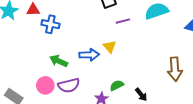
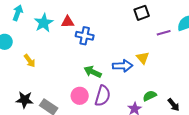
purple line: (123, 21) -> (164, 33), moved
purple semicircle: (69, 85) -> (103, 96), turned -60

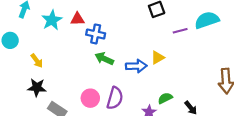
yellow triangle: (143, 58) -> (158, 58), turned 40
green arrow: (93, 72) -> (104, 59), moved
black star: (25, 100) -> (37, 87), moved

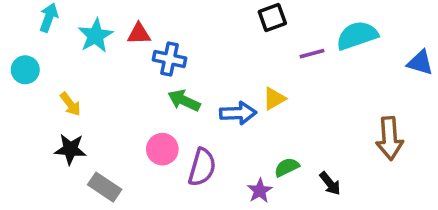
pink circle: (90, 98) -> (162, 149), moved

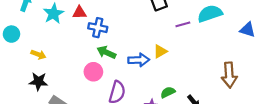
yellow arrow: (70, 104) -> (38, 55), turned -32
pink circle: (162, 149) -> (93, 72), moved

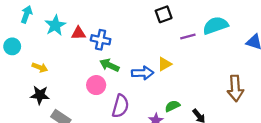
red triangle: (79, 12) -> (78, 33), moved

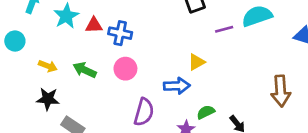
green arrow: (109, 65) -> (85, 70), moved
blue arrow: (143, 73) -> (177, 86), moved
pink circle: (96, 85) -> (125, 69), moved

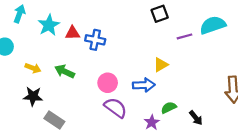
pink circle: (125, 69) -> (108, 83), moved
purple semicircle: (144, 112) -> (116, 108), turned -70

